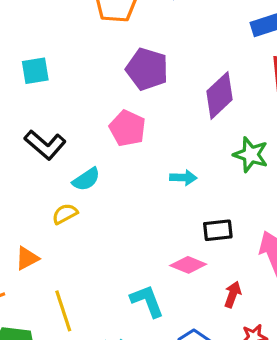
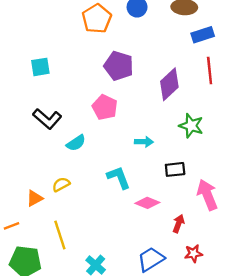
yellow semicircle: (65, 214) -> (61, 184), moved
black rectangle: (218, 230) -> (175, 169), moved
cyan L-shape: (147, 301) -> (119, 177), moved

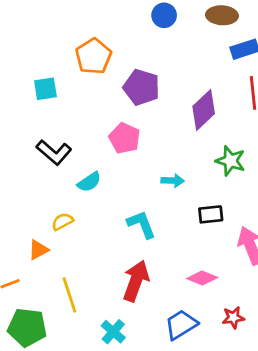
orange pentagon: (97, 19) -> (93, 56), moved
yellow semicircle: (61, 184) -> (62, 222), moved
pink diamond: (147, 203) -> (202, 278), moved
red arrow: (178, 224) -> (136, 281), moved, size x1.8

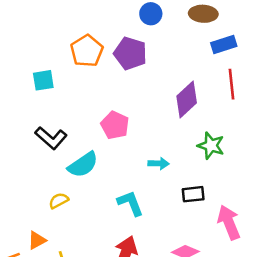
purple pentagon: (141, 87) -> (130, 53), moved
cyan semicircle: (89, 182) -> (83, 165), size x1.4
orange triangle: (38, 250) -> (37, 240), moved

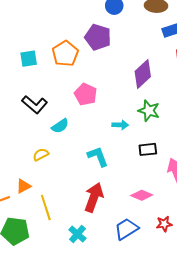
orange pentagon: (87, 51) -> (65, 54), moved
green star: (211, 146) -> (149, 111), moved
cyan semicircle: (83, 165) -> (60, 126), size x0.7

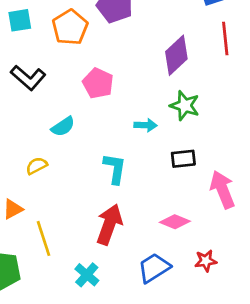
cyan square: (29, 59) -> (20, 20), moved
black L-shape: (35, 105) -> (28, 78), moved
cyan L-shape: (98, 157) -> (115, 169), turned 30

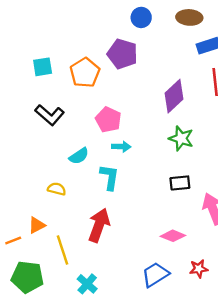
cyan arrow: (146, 125) -> (121, 147), moved
yellow semicircle: (37, 166) -> (57, 189), turned 42
cyan L-shape: (115, 169) -> (109, 177), moved
red arrow: (109, 224) -> (99, 225), moved
cyan cross: (87, 275) -> (87, 284), moved

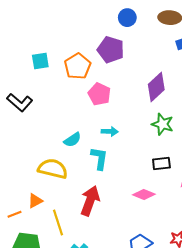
black L-shape: (50, 115) -> (20, 102), moved
pink pentagon: (108, 120) -> (99, 94), moved
yellow semicircle: (57, 189) -> (53, 169), size x1.8
pink diamond: (173, 236) -> (144, 195), moved

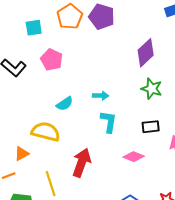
orange pentagon: (78, 66) -> (70, 17), moved
pink pentagon: (99, 94) -> (52, 60), moved
cyan L-shape: (99, 158) -> (109, 122), moved
orange triangle: (35, 201) -> (22, 154), moved

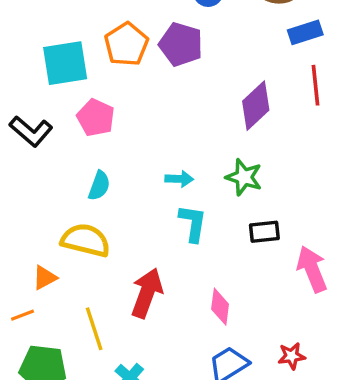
cyan square: (34, 28) -> (65, 63), size x1.6
green star: (152, 89) -> (244, 177), moved
cyan semicircle: (65, 104) -> (99, 186), moved, turned -36
pink diamond: (134, 157) -> (220, 307), moved, turned 75

